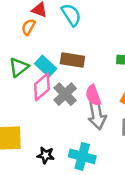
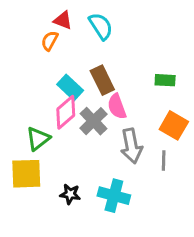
brown rectangle: (72, 60) -> (102, 80), turned 55
green triangle: (19, 67) -> (38, 139), moved
pink semicircle: (93, 95) -> (117, 106), moved

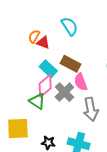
red triangle: (63, 20) -> (43, 42), moved
brown rectangle: (102, 80) -> (71, 64), turned -36
green triangle: (38, 139) -> (37, 101), moved, turned -48

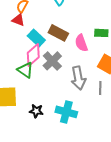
red triangle: (43, 42) -> (18, 20), moved
pink semicircle: (81, 82) -> (81, 43), moved

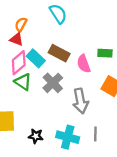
pink diamond: (33, 55) -> (19, 63), moved
green triangle: (25, 70) -> (23, 82), moved
gray line: (100, 88) -> (95, 134), moved

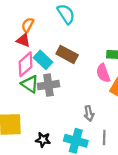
pink semicircle: (84, 64) -> (103, 73), moved
gray cross: (53, 83) -> (48, 85), moved, turned 36
gray arrow: (80, 101) -> (89, 113), moved, size x0.6

